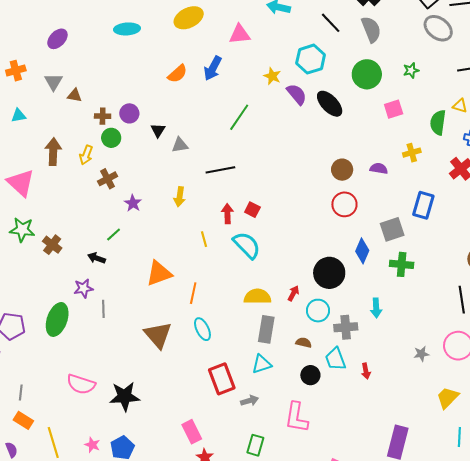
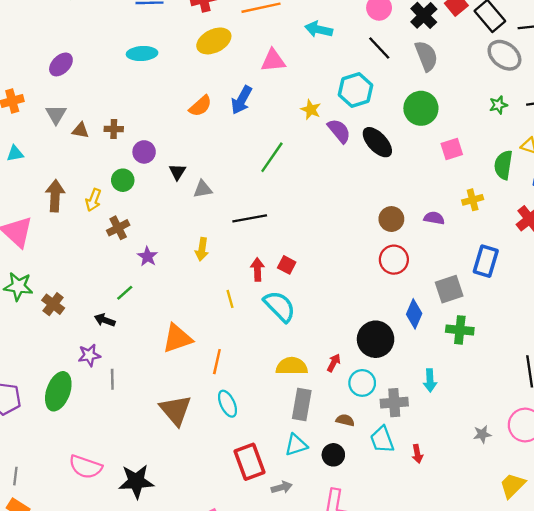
green star: (411, 70) -> (498, 105), moved
brown cross: (103, 116) -> (114, 129), moved
black circle: (310, 375) -> (333, 455), moved

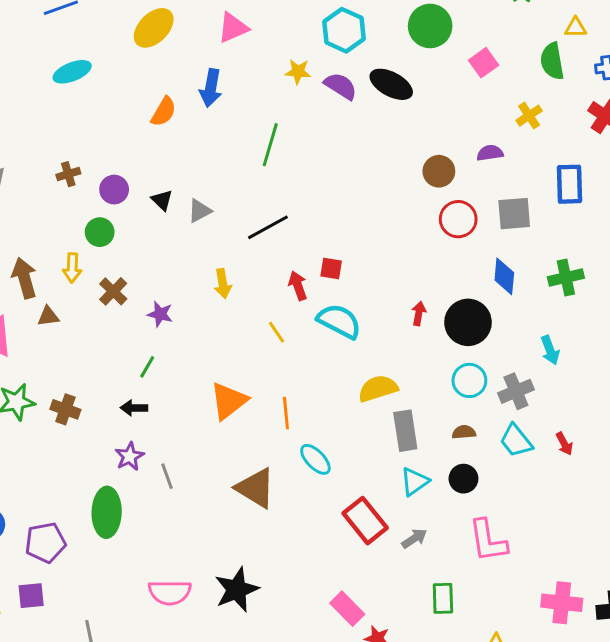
brown triangle: (80, 130) -> (48, 316), moved
gray square: (449, 289) -> (514, 214), moved, turned 32
red arrow: (334, 363) -> (419, 313), moved

